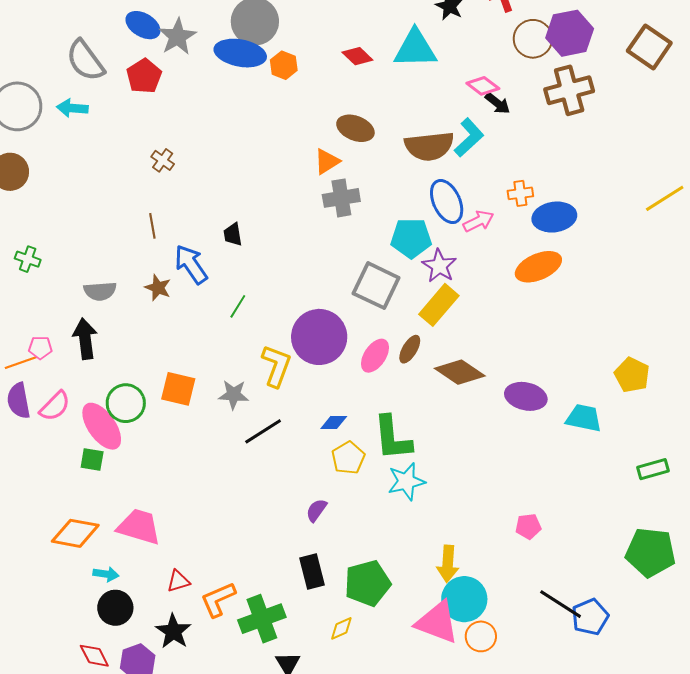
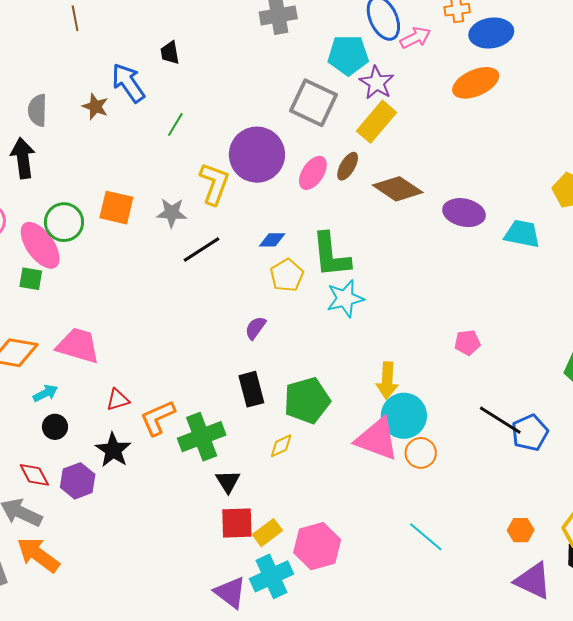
brown line: (152, 226) -> (75, 18), moved
gray semicircle: (100, 291) -> (38, 110), turned 96
cyan arrow: (106, 574) -> (45, 393), turned -35
black circle: (115, 608) -> (55, 427), size x0.7

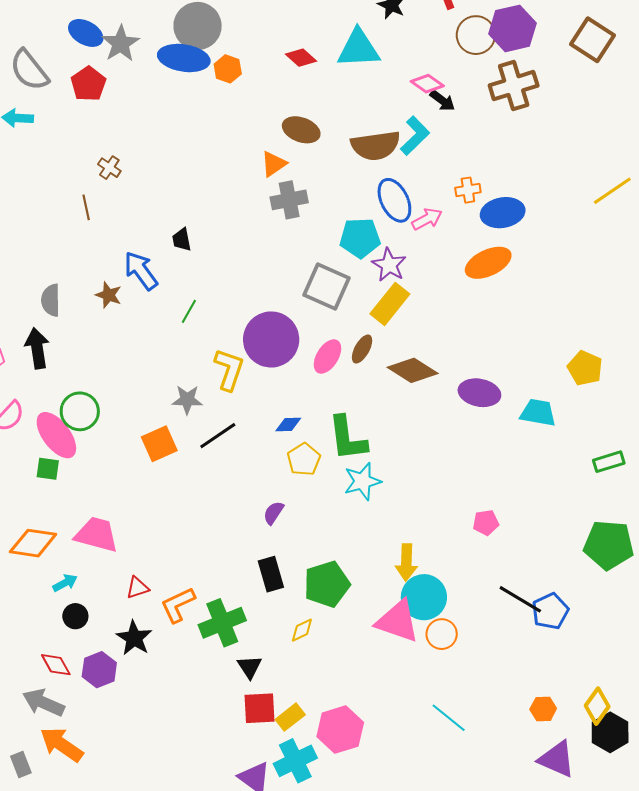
orange square: (116, 208) -> (159, 444), moved, turned -36

